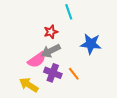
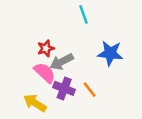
red star: (51, 32) -> (46, 48), moved
pink semicircle: (37, 60) -> (45, 73), turned -102

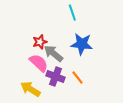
blue star: (110, 53) -> (82, 44), moved
gray arrow: (62, 62) -> (53, 53), turned 66

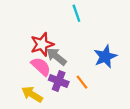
red star: (40, 42) -> (42, 44), size x1.5
blue star: (82, 44) -> (105, 57), moved, turned -30

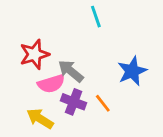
red star: (42, 44) -> (34, 54), moved
pink semicircle: (41, 67) -> (51, 84), turned 120

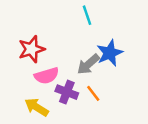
gray arrow: (71, 71) -> (88, 64), moved, turned -80
blue star: (132, 71) -> (110, 53), moved

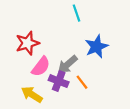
gray arrow: (88, 64) -> (68, 64), moved
pink semicircle: (47, 76) -> (41, 67), turned -35

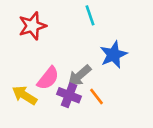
red star: (27, 43) -> (32, 26), moved
yellow arrow: (32, 94) -> (24, 95), moved

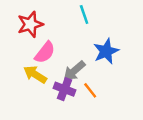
pink semicircle: (48, 78) -> (45, 52), moved
yellow arrow: (24, 95) -> (35, 74), moved

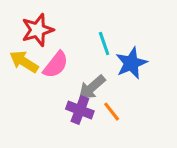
cyan line: (84, 15) -> (104, 44), moved
yellow arrow: (35, 74) -> (24, 62), moved

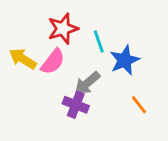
red star: (38, 30) -> (63, 29), moved
orange line: (112, 112) -> (139, 105), moved

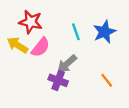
red star: (63, 29) -> (31, 22), moved, turned 30
blue star: (125, 60) -> (104, 32), moved

